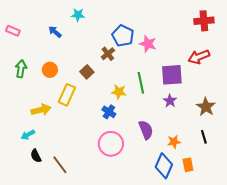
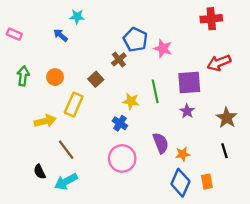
cyan star: (78, 15) -> (77, 17), moved
red cross: (204, 21) -> (211, 19), moved
cyan arrow: (28, 135) -> (66, 182), moved, size x1.5
orange star: (174, 142) -> (183, 154), moved
brown line: (60, 165) -> (66, 150), moved

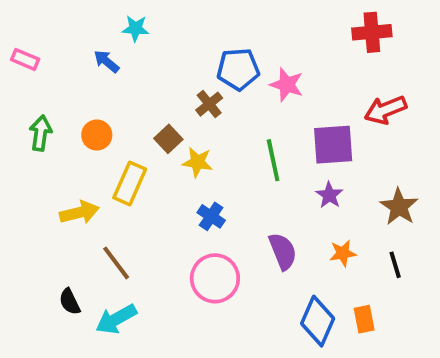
blue pentagon: (135, 40) -> (238, 69), turned -30
yellow star: (131, 101) -> (198, 162), moved
orange star: (183, 154) -> (343, 253), moved

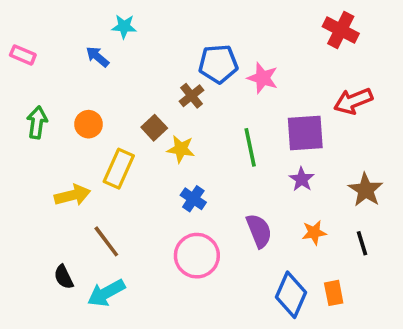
red cross: (372, 32) -> (341, 30), turned 32

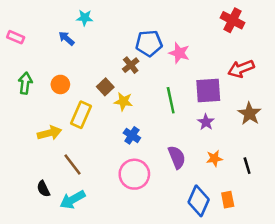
brown star: (366, 190) -> (250, 114), moved

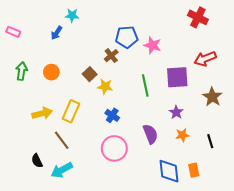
blue arrow: (66, 38) -> (57, 33), turned -96
yellow rectangle: (81, 115) -> (71, 111), moved
purple star: (206, 122) -> (176, 112), moved
blue diamond: (199, 201) -> (169, 171), turned -30

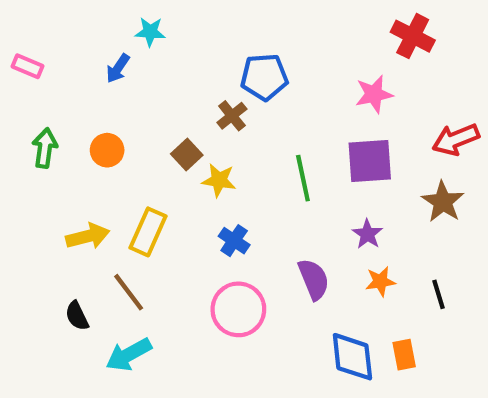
pink star: (152, 45) -> (374, 94), moved, turned -30
red arrow: (205, 59) -> (456, 139), moved
black semicircle: (37, 161) -> (77, 316), moved

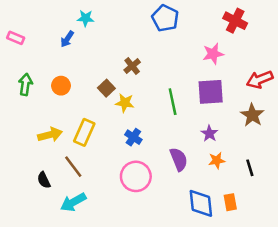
blue pentagon: (264, 77) -> (165, 18), moved, turned 30

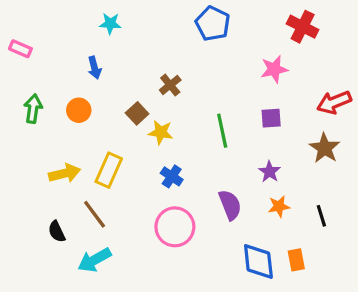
blue arrow: (67, 39) -> (95, 68), moved, turned -49
purple square: (211, 92) -> (271, 118), size x0.6

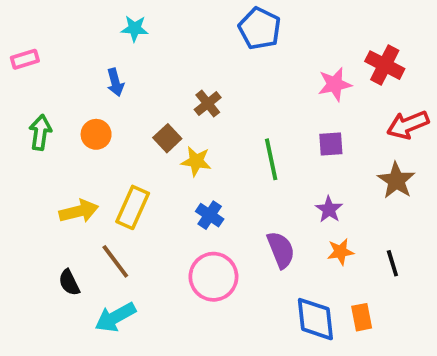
red cross: (303, 27) -> (385, 65), moved
pink rectangle: (20, 49) -> (25, 59), turned -40

